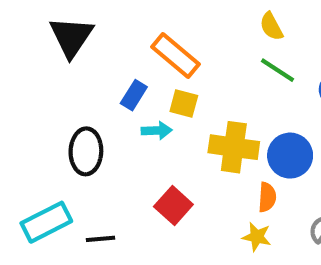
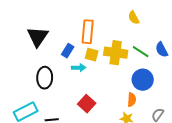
black triangle: (71, 37) -> (38, 37), moved
orange rectangle: (175, 56) -> (88, 32), turned 55
green line: (278, 70) -> (141, 52), moved
yellow cross: (234, 147) -> (116, 53), moved

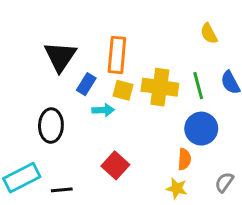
yellow semicircle: (134, 18) -> (209, 33), moved
black triangle: (38, 37) -> (60, 56), moved
green line: (141, 52) -> (198, 86), turned 42

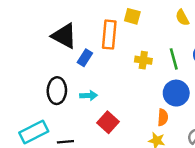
black triangle: (60, 56) -> (64, 36), turned -36
yellow cross: (160, 87) -> (143, 60), size x0.6
yellow square: (123, 90) -> (132, 16), moved
cyan arrow: (103, 110) -> (89, 95), moved

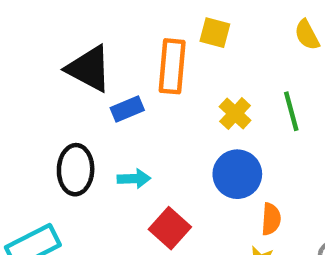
blue rectangle: (85, 58) -> (127, 109), turned 35
yellow cross: (143, 60) -> (235, 114), turned 35
blue circle: (176, 93) -> (237, 174), moved

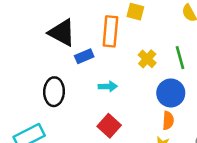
blue circle: (237, 174) -> (171, 93), moved
cyan arrow: (134, 179) -> (108, 86), moved

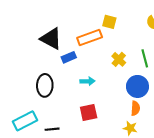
orange rectangle: (110, 31) -> (90, 38), turned 65
red square: (109, 126) -> (89, 112), turned 36

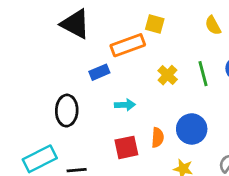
black triangle: (51, 39) -> (75, 24), moved
blue circle: (137, 86) -> (192, 129), moved
orange semicircle: (135, 108) -> (158, 138), moved

